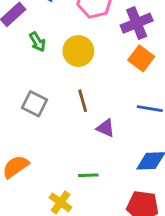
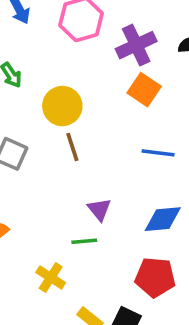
yellow circle: (78, 51) -> (62, 106), moved
purple triangle: (105, 128) -> (99, 209), moved, turned 30

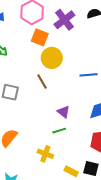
orange square: (144, 90) -> (40, 37), moved
yellow circle: (62, 106) -> (52, 58), moved

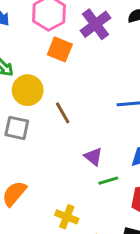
yellow circle: (52, 58) -> (28, 90), moved
green line: (59, 131) -> (108, 181), moved

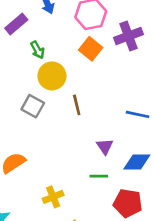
purple triangle: (93, 157) -> (105, 146), moved
yellow cross: (67, 217) -> (53, 197), turned 30

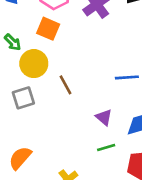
orange square: (91, 49) -> (48, 29), moved
gray square: (33, 106) -> (23, 98), turned -30

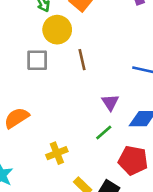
green line: (106, 147) -> (104, 132), turned -42

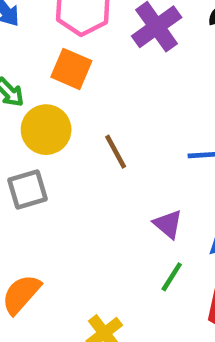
brown line: (82, 60) -> (116, 152), moved

